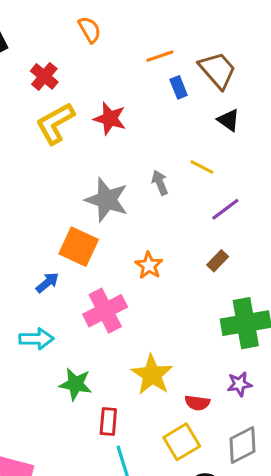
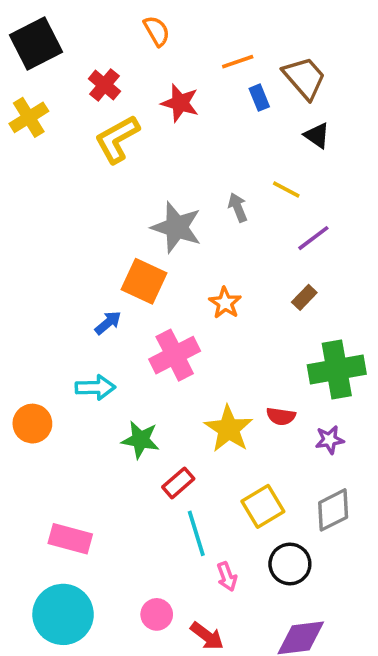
red star: (110, 119) -> (180, 103), moved
red semicircle: (197, 403) -> (281, 416), moved
red rectangle: (108, 422) -> (178, 483), turned 44

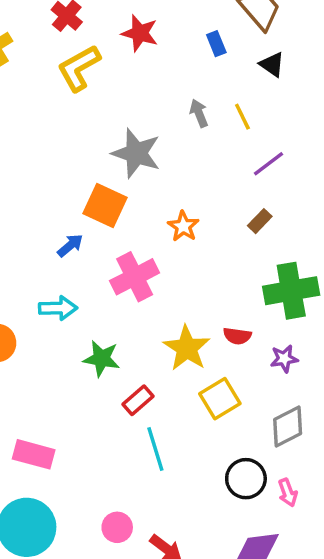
blue rectangle: (259, 98) -> (216, 44), moved
yellow line: (286, 189) -> (242, 117), turned 36
gray arrow: (238, 207) -> (199, 113), moved
yellow square: (263, 506) -> (220, 399), moved
pink arrow: (227, 577) -> (288, 493), moved

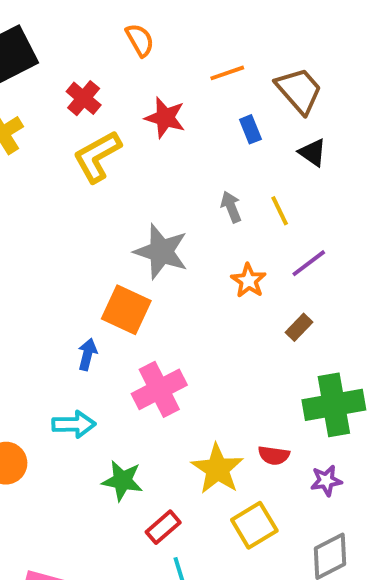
orange star: (183, 226) -> (249, 281), moved
blue arrow: (70, 245) -> (87, 354), turned -36

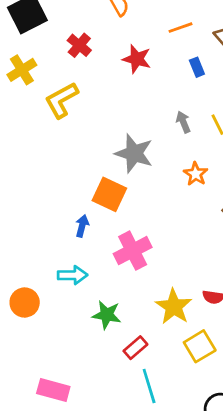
yellow L-shape: (97, 156) -> (62, 100), moved

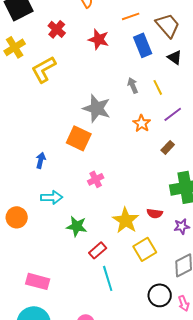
blue rectangle: (197, 67) -> (143, 45), size x1.6
blue arrow: (82, 226) -> (41, 160), moved
pink cross: (133, 251) -> (96, 179), size x0.6

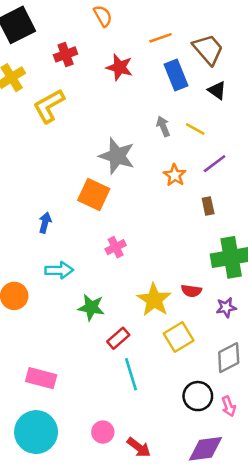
red cross: (57, 29) -> (66, 54), turned 30
yellow line: (158, 87) -> (195, 129), turned -35
brown rectangle: (168, 147) -> (208, 206), turned -56

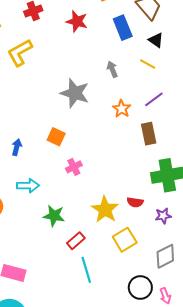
yellow line: (195, 129) -> (148, 64), moved
orange square: (94, 194) -> (56, 137), moved, size x0.7
brown rectangle: (208, 206) -> (149, 134), size x1.5

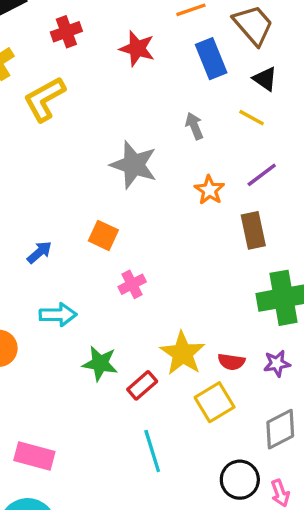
blue arrow: (17, 147) -> (39, 252), turned 35
red semicircle: (135, 202) -> (231, 362), moved
red rectangle: (76, 241) -> (142, 385), moved

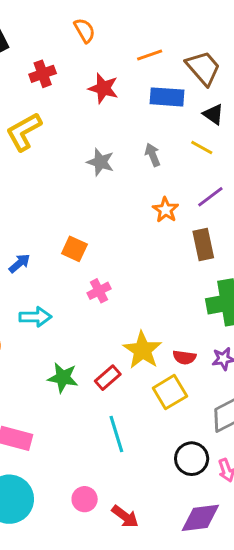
blue rectangle: (211, 59) -> (167, 97), turned -64
gray star: (134, 165) -> (100, 162), moved, size x0.7
green star: (100, 363) -> (63, 378), moved

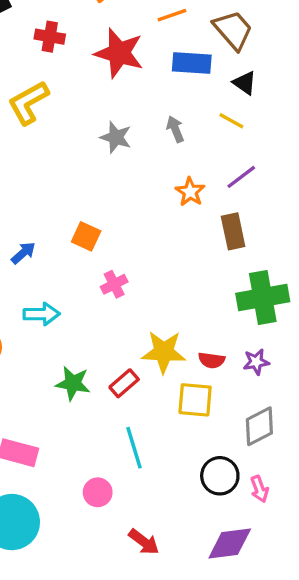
red cross: (43, 74) -> (50, 37), turned 30
red star: (103, 88) -> (119, 53), size x1.4
yellow star: (142, 350) -> (164, 352), turned -30
yellow square: (170, 392) -> (195, 400), turned 36
pink circle: (85, 499) -> (98, 492), moved

